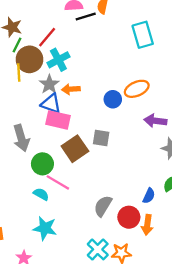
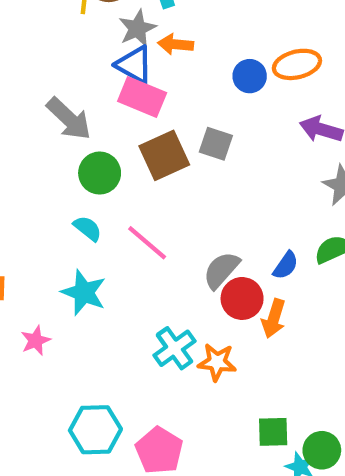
gray arrow: (21, 138) -> (69, 119), turned -40
pink line: (58, 182) -> (147, 243), moved
gray semicircle: (103, 206) -> (221, 270), moved

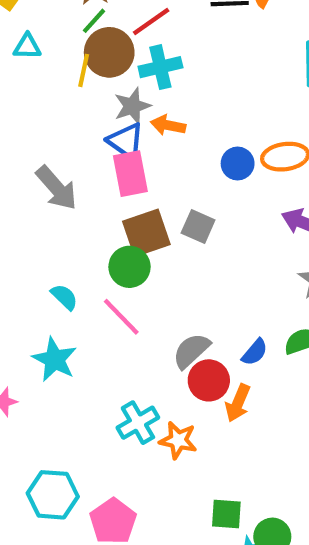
pink rectangle: (142, 97) -> (130, 174), turned 51
green circle: (100, 173) -> (130, 267), moved

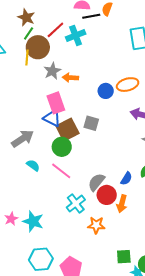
cyan cross: (160, 67) -> (76, 36), moved
blue triangle: (126, 141) -> (52, 118), moved
gray arrow: (57, 188) -> (23, 139), moved, turned -75
cyan star: (55, 359) -> (33, 221), moved
cyan cross: (138, 423) -> (76, 204), moved

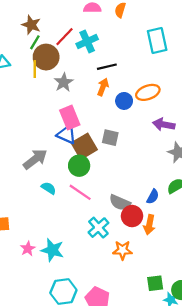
black line: (91, 16) -> (107, 67), moved
orange arrow: (70, 78) -> (103, 87), moved, turned 112
gray semicircle: (96, 182) -> (120, 203), turned -102

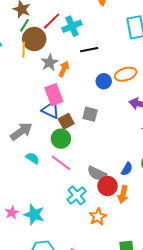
orange arrow: (103, 87) -> (64, 69), moved
brown square: (84, 146) -> (66, 121), size x0.7
orange star: (122, 250) -> (98, 217), turned -30

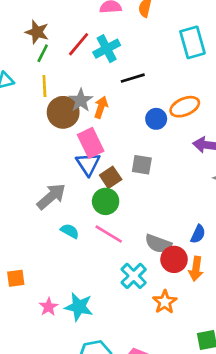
brown circle: (34, 39) -> (63, 112), moved
blue triangle: (51, 110) -> (88, 164), turned 36

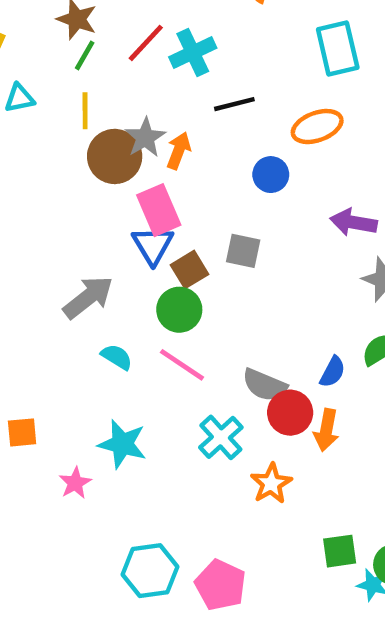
orange ellipse: (185, 107) -> (317, 127), moved
cyan star: (79, 307) -> (122, 444), moved

